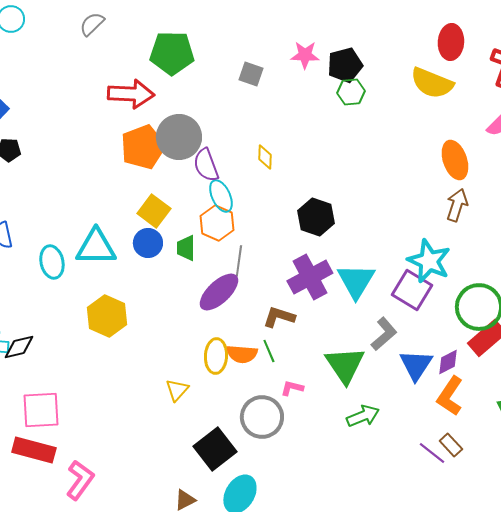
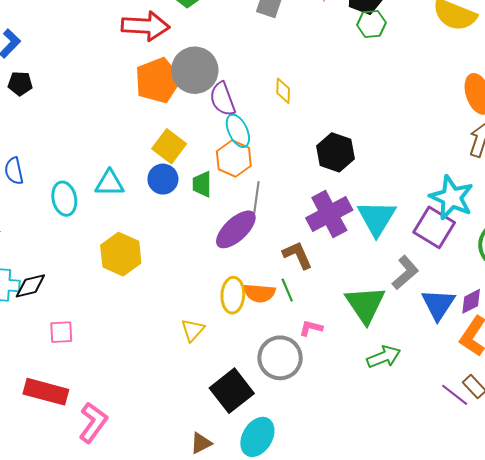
cyan triangle: (96, 247) -> (110, 183), size x0.7
brown L-shape: (279, 317) -> (297, 255), turned 48
pink square: (41, 410) -> (61, 332), moved, size x0.6

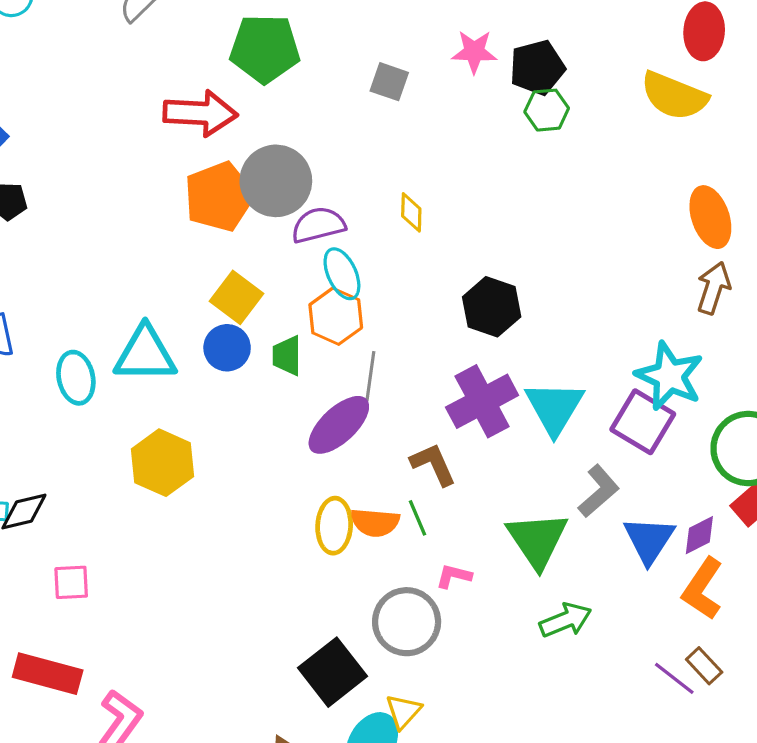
purple semicircle: (223, 99) -> (318, 225), turned 96
cyan triangle: (110, 183) -> (145, 354), size x1.4
yellow triangle: (193, 330) -> (403, 711), moved

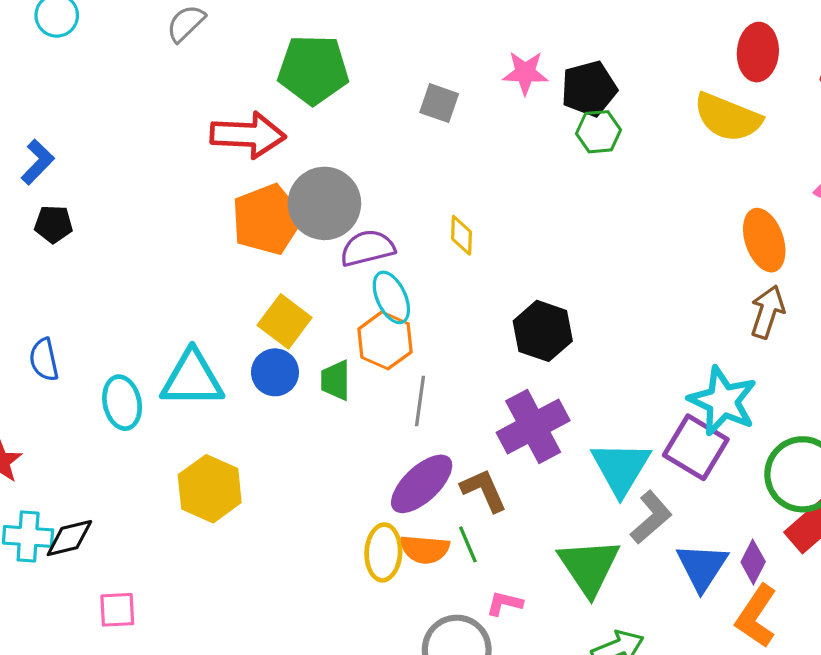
cyan triangle: (555, 408) -> (621, 468), moved
purple ellipse: (339, 425) -> (422, 484), moved
purple diamond: (699, 535) -> (753, 562), turned -36

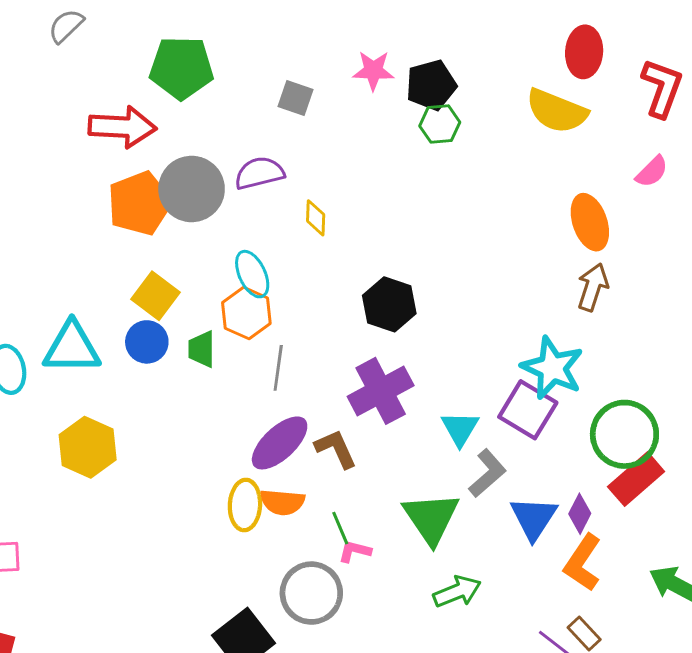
purple semicircle: (367, 248) -> (259, 173), moved
cyan triangle: (621, 468) -> (460, 429), size x0.7
green line: (468, 544) -> (340, 528), moved

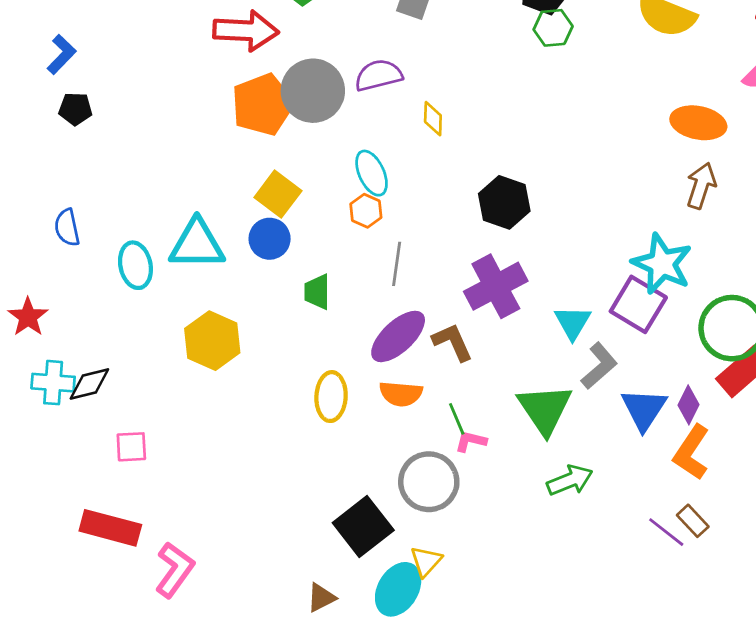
orange ellipse: (590, 222) -> (698, 123), turned -60
orange hexagon: (246, 313) -> (366, 211), size x0.7
green trapezoid: (202, 349) -> (317, 292), moved
yellow ellipse: (245, 505) -> (331, 397), moved

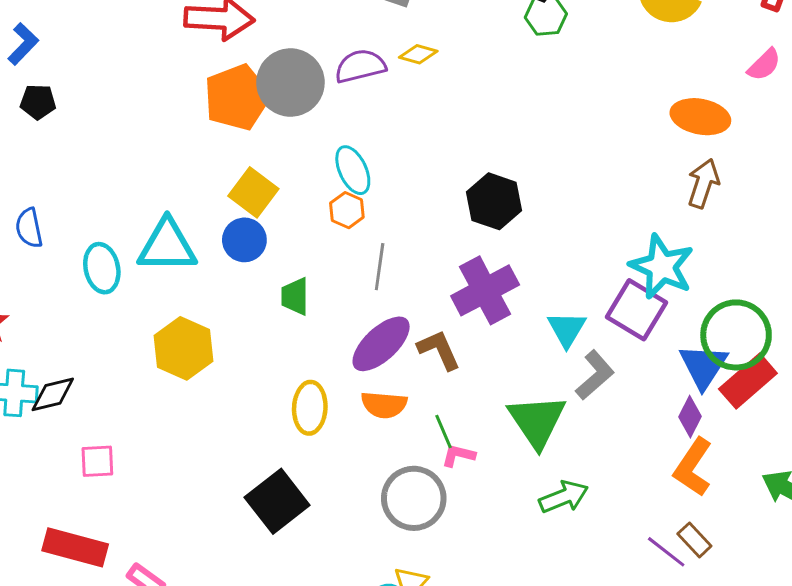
yellow diamond: (433, 119) -> (418, 54), moved, turned -76
blue triangle: (644, 409) -> (703, 366), moved
black square: (363, 526) -> (277, 501), moved

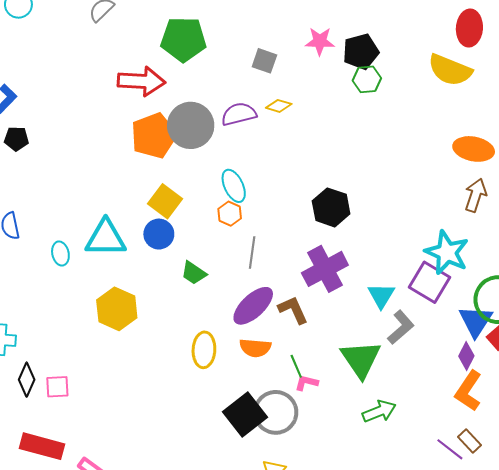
cyan ellipse: (102, 268) -> (60, 254), size x0.7
green trapezoid: (295, 296) -> (194, 273), turned -56
black diamond: (53, 394) -> (27, 380), moved, turned -52
black square: (277, 501) -> (245, 414), moved

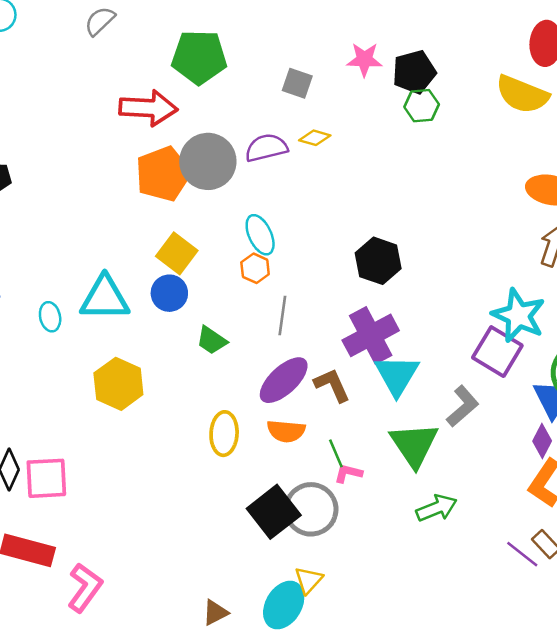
cyan triangle: (381, 296) -> (397, 375), moved, size x1.4
pink square: (57, 387) -> (46, 478), size x1.5

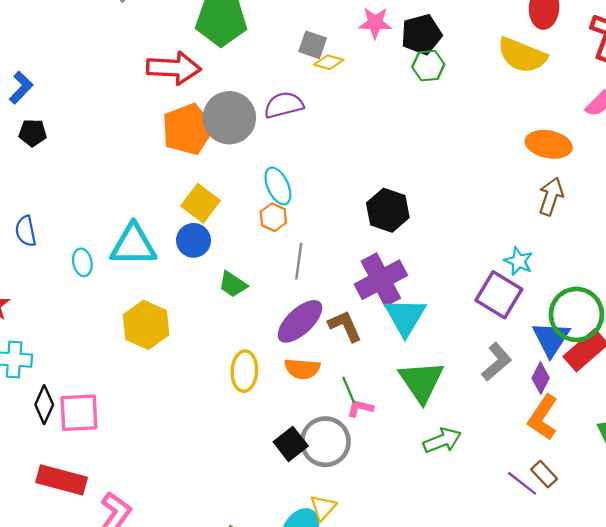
yellow diamond: (315, 138) -> (329, 62), moved
cyan star: (519, 316) -> (519, 261), size x0.6
gray L-shape: (463, 406) -> (497, 362), moved
black square: (274, 512) -> (291, 444), size x0.7

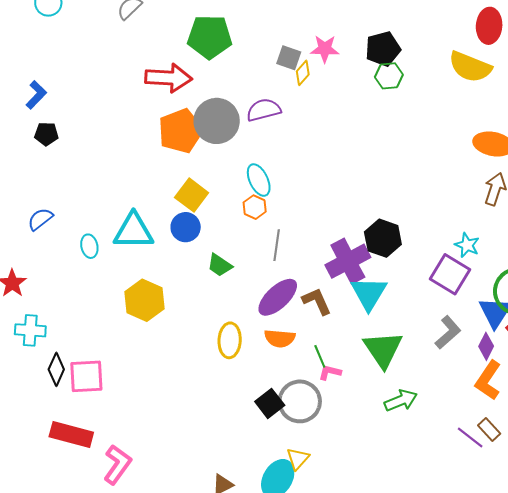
pink star: (375, 23) -> (325, 49), moved
yellow diamond: (329, 62) -> (303, 73), turned -65
black hexagon: (388, 210) -> (383, 238), moved
blue semicircle: (26, 231) -> (40, 219), turned 64

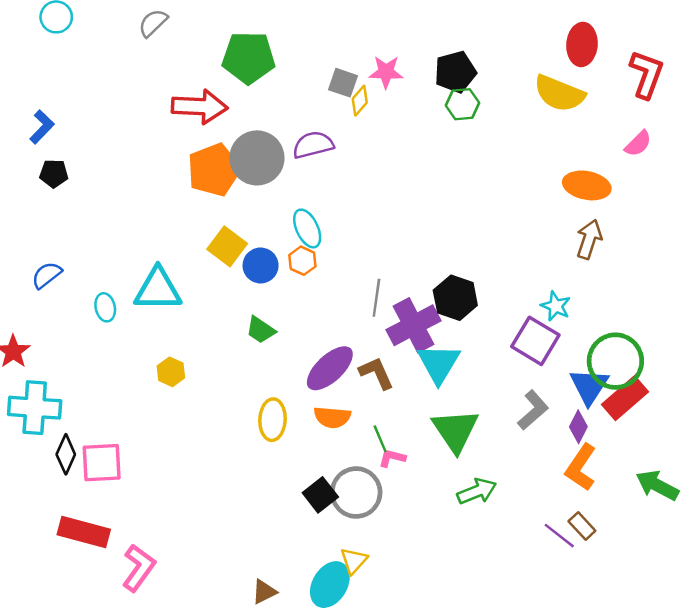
blue circle: (186, 227) -> (261, 265), moved
gray line: (277, 245) -> (376, 298), moved
yellow hexagon: (144, 300) -> (171, 372), size x0.6
cyan cross: (30, 330) -> (35, 408), size x1.4

